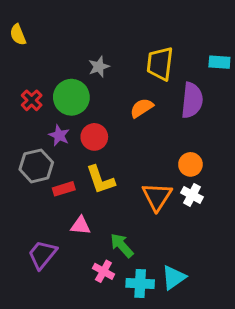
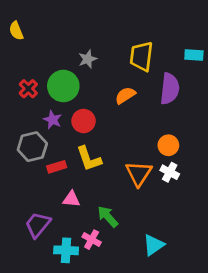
cyan cross: (140, 284) -> (66, 250), moved

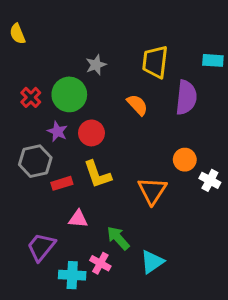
orange semicircle: (125, 95) -> (137, 105), turned 80
white cross: (170, 172) -> (210, 180), moved
cyan triangle: (154, 245) -> (152, 262), moved

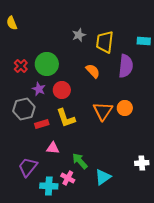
gray star: (96, 65) -> (79, 35), moved
white cross: (210, 180) -> (142, 163), moved, turned -32
orange triangle: (152, 191) -> (103, 111), moved

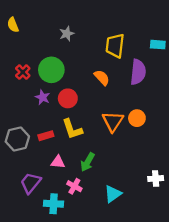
gray star: (79, 35) -> (67, 34), moved
gray hexagon: (24, 109) -> (17, 139), moved
green arrow: (80, 161) -> (88, 162), moved, turned -108
pink cross: (68, 178) -> (74, 186), moved

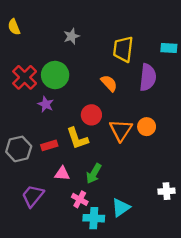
red cross: (23, 72) -> (25, 77), size x1.5
red circle: (68, 98) -> (91, 115), moved
cyan cross: (54, 204) -> (94, 218), moved

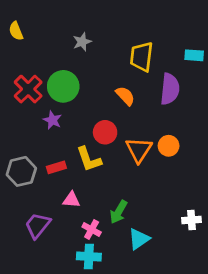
green arrow: (94, 174) -> (119, 212), moved
cyan cross: (94, 218) -> (89, 256), moved

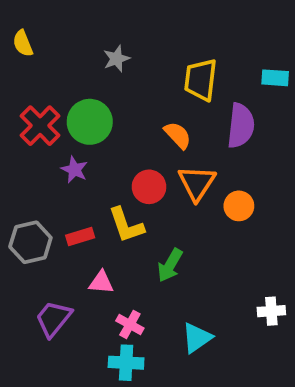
orange triangle: (139, 150) -> (197, 183), moved
green arrow: (119, 212) -> (170, 265), moved

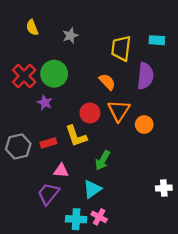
yellow semicircle: (23, 43) -> (32, 28), moved
cyan rectangle: (275, 78) -> (157, 40), moved
purple trapezoid: (53, 319) -> (48, 194), moved
pink cross: (130, 324) -> (99, 217), moved
cyan triangle: (197, 338) -> (92, 189), moved

